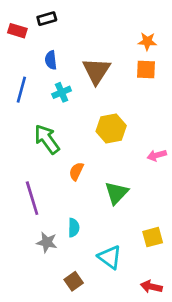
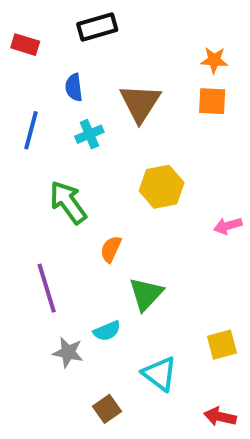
black rectangle: (47, 19) -> (97, 27), moved, size x1.4
green triangle: (117, 193) -> (146, 294), moved
cyan semicircle: (74, 228) -> (107, 331), turned 66

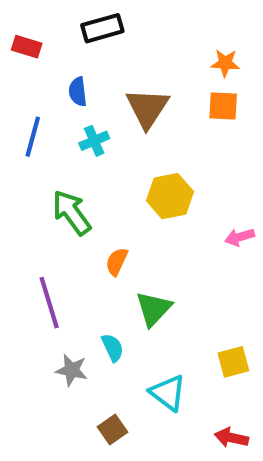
cyan semicircle: (107, 331) -> (113, 348), turned -92

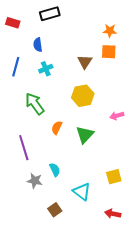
brown triangle: (147, 108) -> (85, 62), moved, size x0.7
green triangle: (154, 309) -> (85, 135), moved

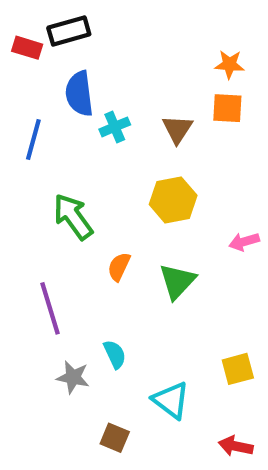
black rectangle: (50, 14) -> (69, 31), moved
blue semicircle: (38, 45) -> (79, 94), size x1.5
cyan cross: (46, 69) -> (115, 127), moved
brown square: (55, 210) -> (115, 438), turned -32

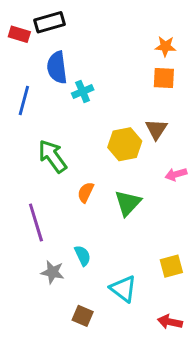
brown triangle: (177, 129) -> (156, 129), moved

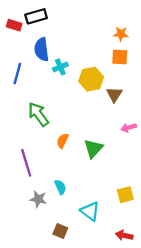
yellow hexagon: (125, 144) -> (91, 79), moved

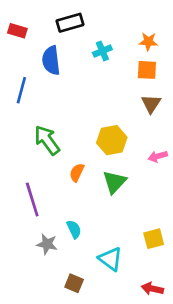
black rectangle: (36, 16) -> (70, 23), moved
cyan cross: (60, 67) -> (102, 51), moved
yellow hexagon: (91, 79) -> (112, 140), moved
brown triangle: (114, 94) -> (151, 104), moved

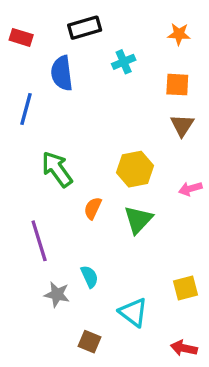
orange star: (148, 42) -> (179, 34), moved

